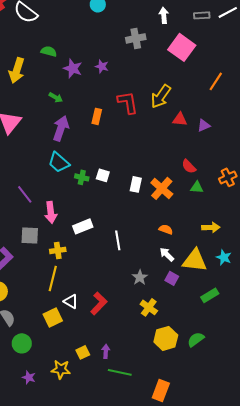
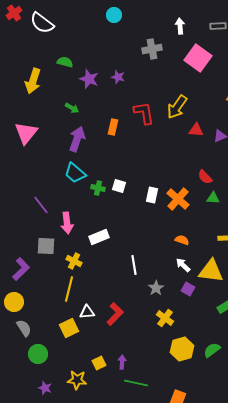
white line: (118, 240) -> (134, 265), moved
yellow cross: (58, 250) -> (74, 261), turned 35
white triangle: (71, 301) -> (87, 312), turned -35

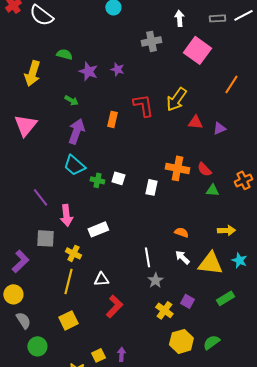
orange cross: (178, 199) -> (177, 168), moved, turned -30
white line: (134, 265) -> (147, 257), moved
purple square: (188, 289) -> (187, 301), moved
white triangle: (87, 312) -> (101, 279), moved

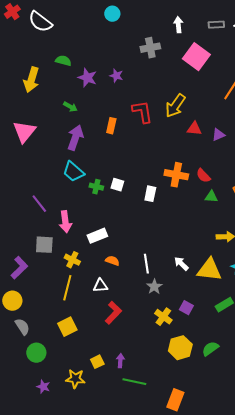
orange semicircle: (181, 232) -> (112, 261), moved

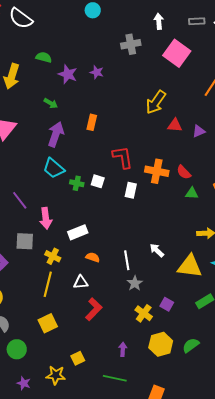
red L-shape: (142, 112) -> (123, 157), moved
white arrow: (181, 264) -> (157, 250), moved
purple arrow: (120, 361) -> (123, 349), moved

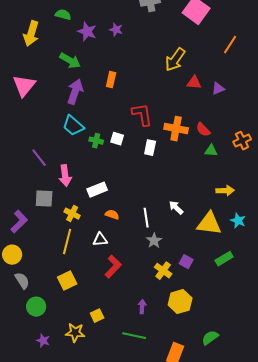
green arrow: (51, 103) -> (70, 61), size x1.5
green semicircle: (191, 345) -> (210, 338), moved

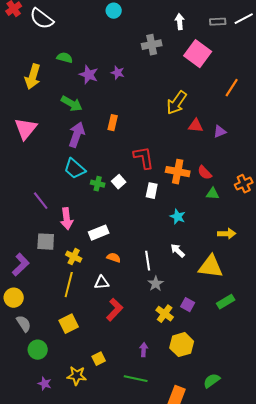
white square: (117, 139) -> (119, 182), turned 32
cyan star: (238, 221) -> (178, 217), moved

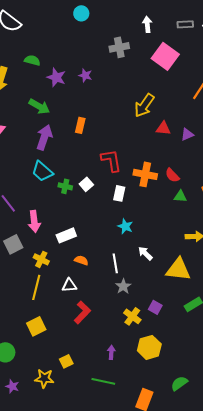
cyan star: (178, 217) -> (125, 226), moved
gray square: (46, 242) -> (13, 244), turned -30

